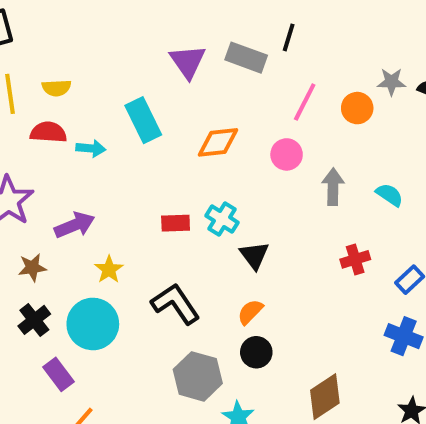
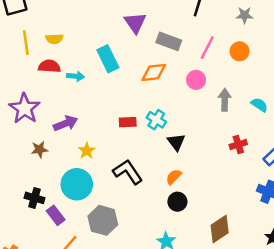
gray rectangle: (246, 58) -> (169, 41), moved
gray star: (391, 82) -> (245, 15), moved
black cross: (34, 320) -> (35, 198), moved, turned -36
gray hexagon: (198, 376) -> (103, 220), moved

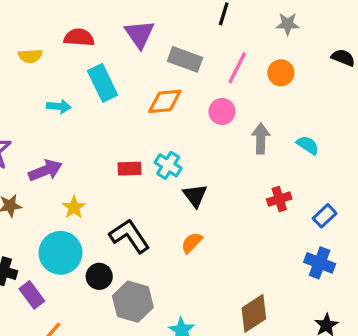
red semicircle: (49, 66) -> (79, 37), moved
black circle: (177, 202) -> (99, 276), moved
gray hexagon: (103, 220) -> (133, 302), moved

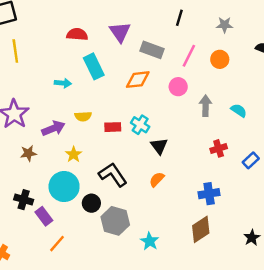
yellow semicircle: (30, 56) -> (83, 116), moved
blue cross: (320, 263) -> (209, 194), moved, turned -30

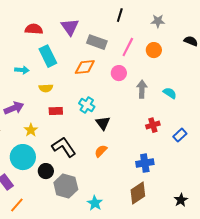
yellow semicircle: (83, 116) -> (46, 88), moved
red rectangle: (113, 127) -> (56, 111), moved

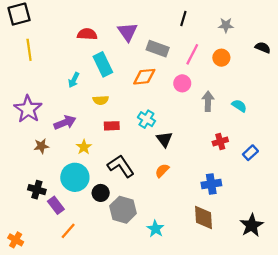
cyan arrow: (22, 70) -> (74, 80), turned 112
brown diamond: (138, 193) -> (203, 218), turned -60
black star: (181, 200) -> (252, 225), size x1.5

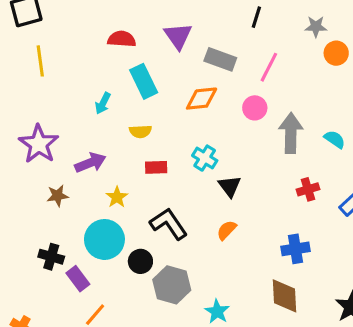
orange circle: (221, 58) -> (336, 53), moved
gray arrow: (208, 101) -> (291, 133), size x1.4

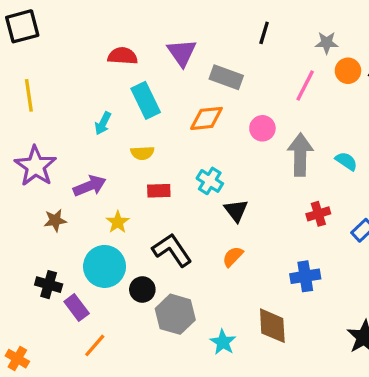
yellow line: (40, 61) -> (29, 95), moved
pink line: (269, 67) -> (305, 86), moved
brown diamond: (285, 296) -> (272, 326), moved

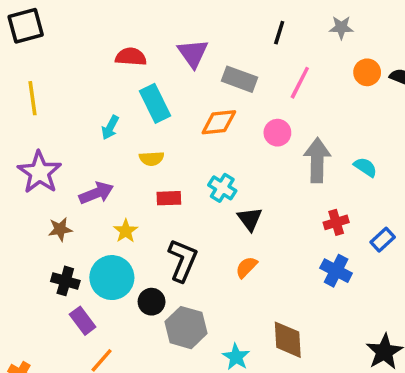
gray star: (327, 43) -> (341, 27), moved
pink line: (305, 86) -> (300, 83), moved
black L-shape: (172, 250) -> (183, 260), turned 57
blue cross: (305, 276) -> (336, 271), moved, turned 36
black cross: (49, 285) -> (65, 281), moved

